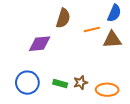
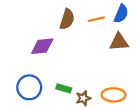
orange line: (92, 29) -> (96, 19), moved
brown star: (81, 83) -> (83, 98), moved

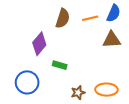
purple diamond: (42, 46) -> (39, 44), turned -45
green rectangle: (64, 88) -> (60, 65), moved

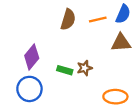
purple diamond: (39, 44) -> (32, 57), moved
brown star: (78, 93) -> (85, 68), moved

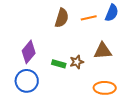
brown triangle: (121, 43) -> (103, 51), moved

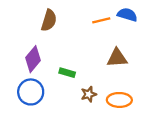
blue semicircle: (112, 13) -> (127, 15), turned -96
brown semicircle: (62, 18) -> (49, 20), moved
brown star: (77, 62) -> (89, 94), moved

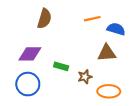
blue semicircle: (127, 15) -> (116, 29), moved
purple diamond: (33, 59) -> (30, 54), turned 50
brown star: (89, 94) -> (85, 77), moved

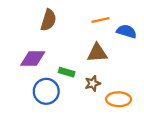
brown triangle: (107, 53) -> (97, 53), moved
blue circle: (28, 84) -> (46, 91), moved

